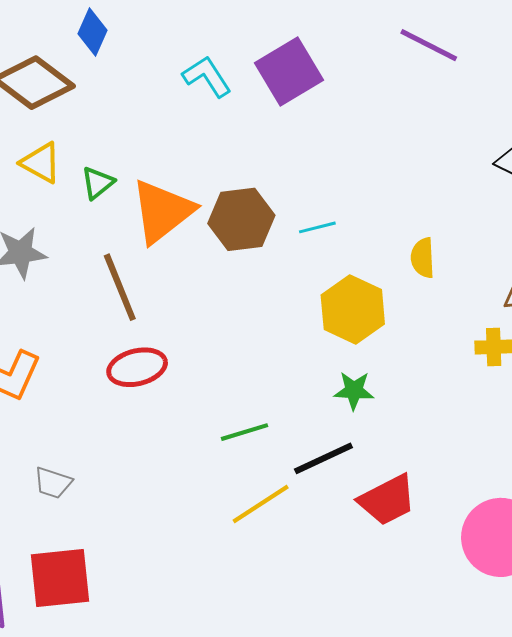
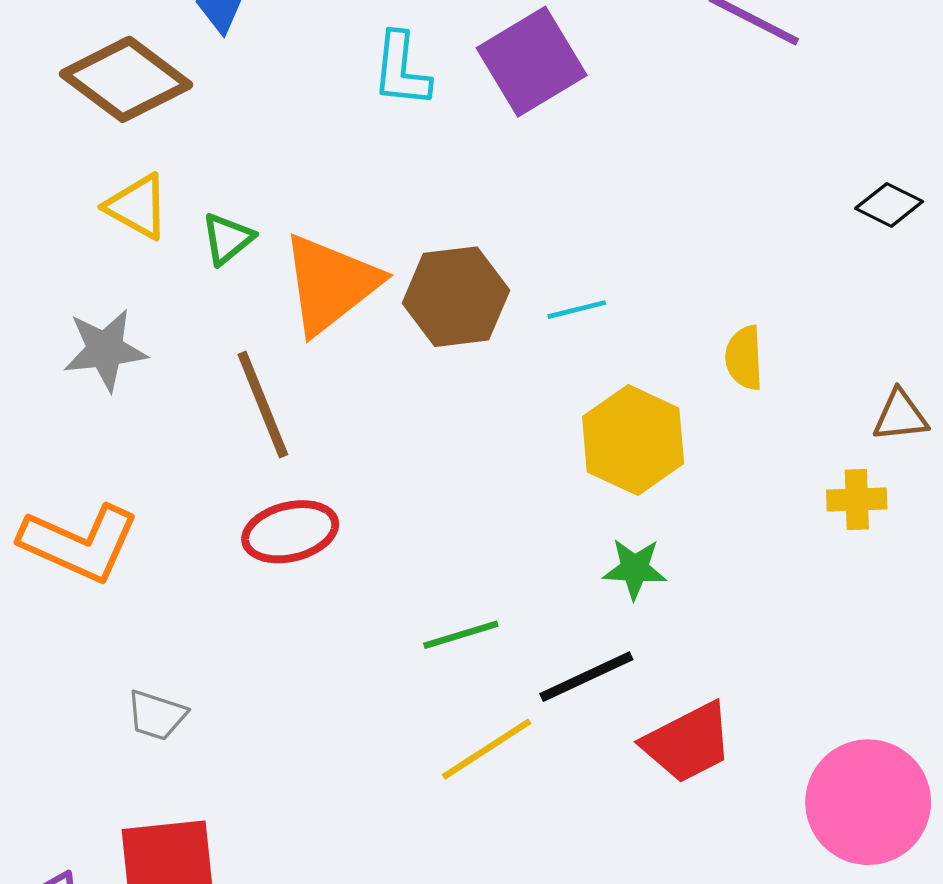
cyan L-shape: (207, 77) -> (401, 70), turned -141

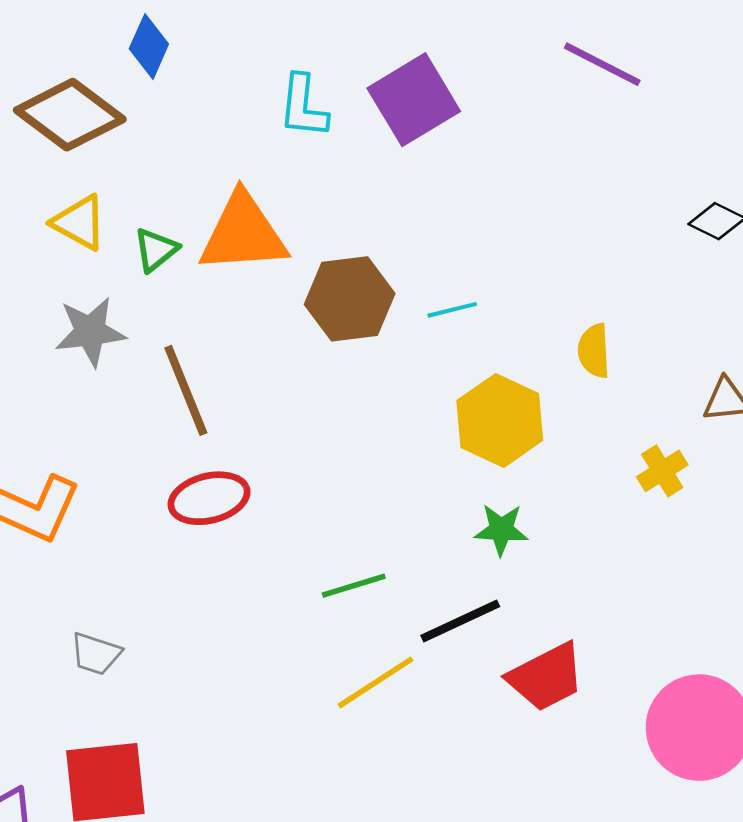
orange triangle: (330, 284) -> (243, 233), moved, turned 34
gray star: (105, 350) -> (90, 332), moved
yellow cross: (857, 500) -> (662, 471), moved, turned -30

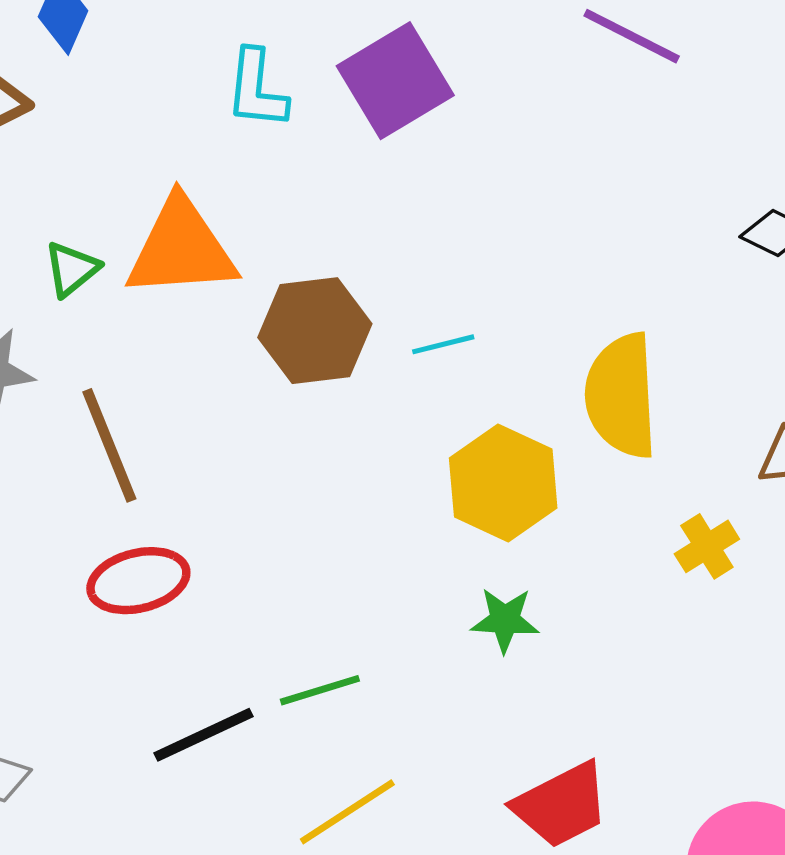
yellow semicircle: (594, 351) -> (621, 396), size x1.8
black line: (460, 621) -> (203, 735), moved

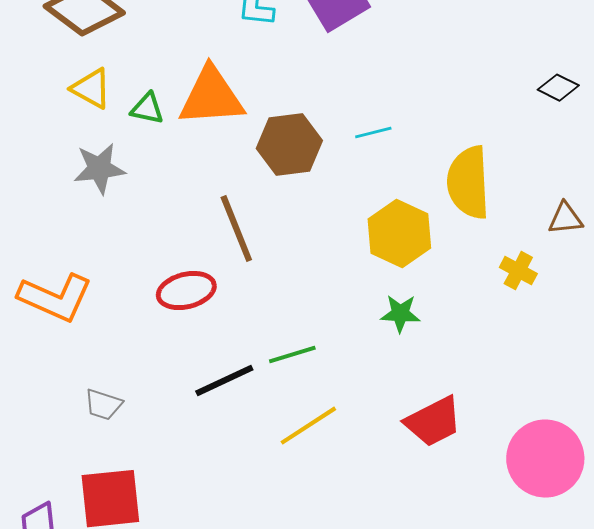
green triangle: (72, 269) -> (147, 109), turned 51
cyan line: (443, 344) -> (373, 133), moved
brown line: (109, 445) -> (236, 229), moved
yellow cross: (707, 546) -> (518, 271), turned -30

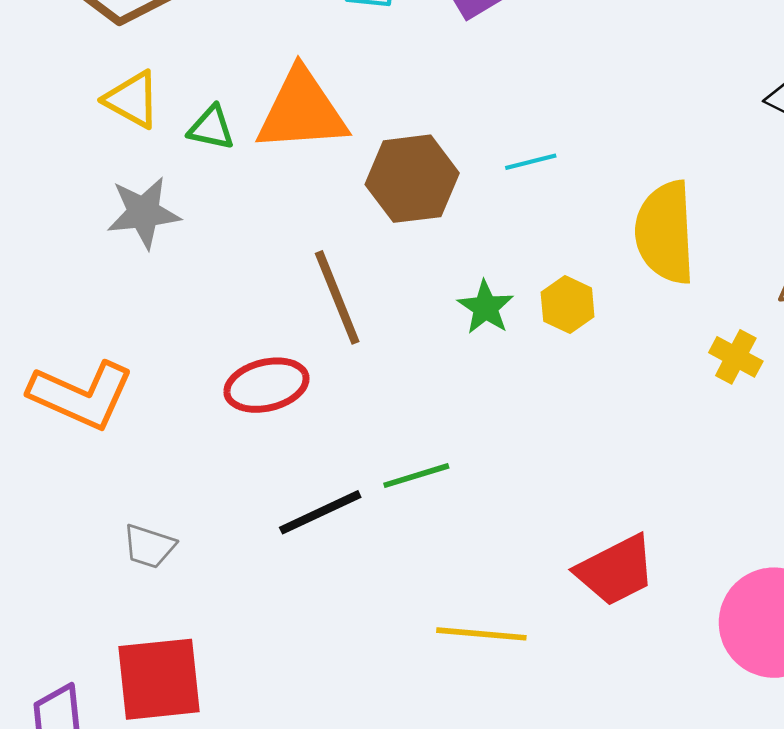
yellow hexagon: (399, 234) -> (568, 305), size x0.6
green star: (400, 314) -> (486, 307), moved, turned 30
yellow line: (308, 426) -> (481, 634), moved, turned 38

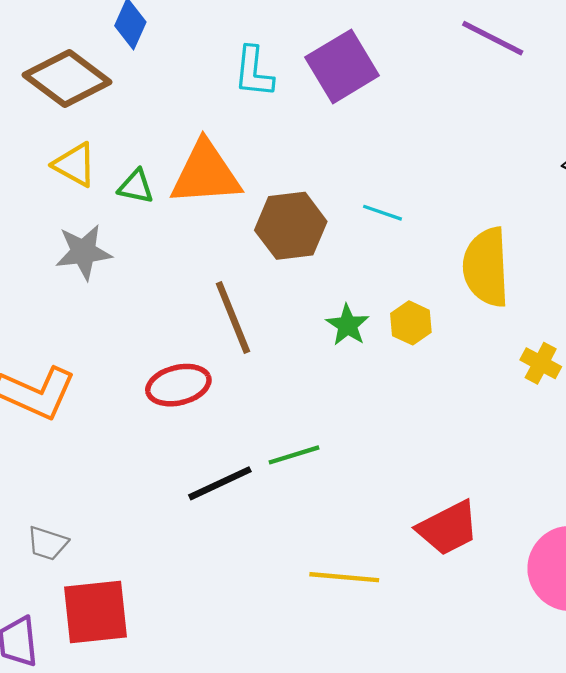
cyan line: (531, 162) -> (382, 213), turned 33
gray trapezoid: (149, 546) -> (47, 543), moved

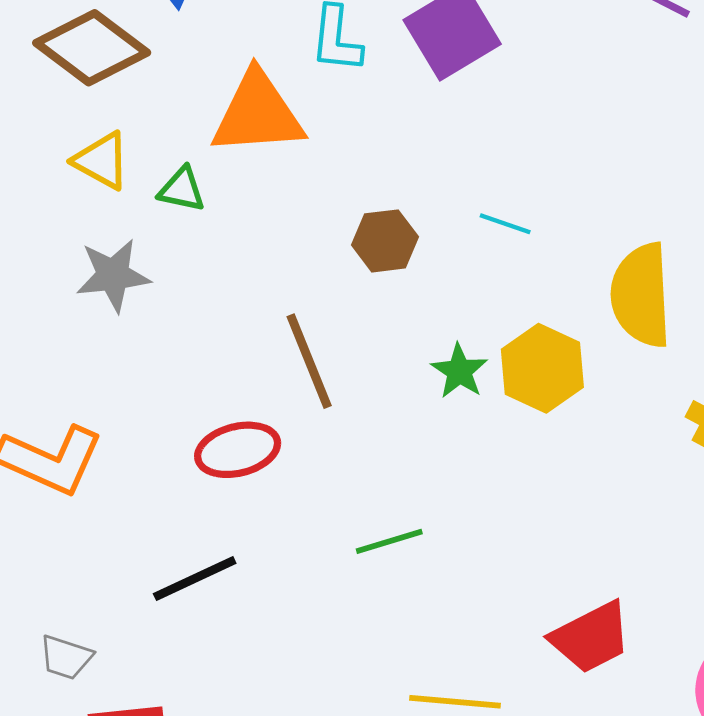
orange triangle: (206, 173) -> (258, 114), moved
brown hexagon: (291, 226) -> (385, 241), size x0.7
yellow hexagon: (411, 323) -> (542, 368), size x1.5
black line: (220, 483) -> (195, 579), moved

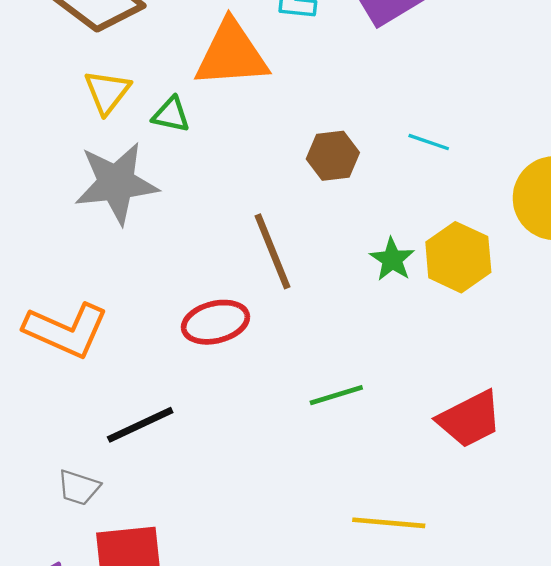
yellow triangle: (102, 161) -> (107, 92), turned 39
gray star: (113, 275) -> (116, 183), size x1.4
black line: (195, 579) -> (140, 425), moved
red trapezoid: (591, 637) -> (470, 419), moved

